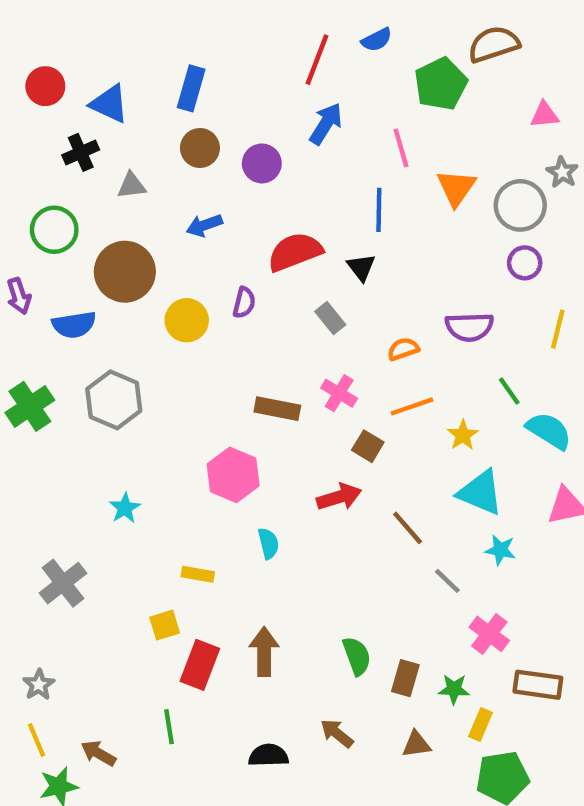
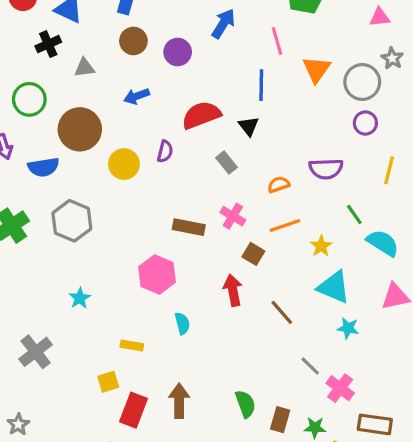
red arrow: (339, 497) -> (233, 290), turned -84
gray line: (447, 581) -> (310, 366), moved

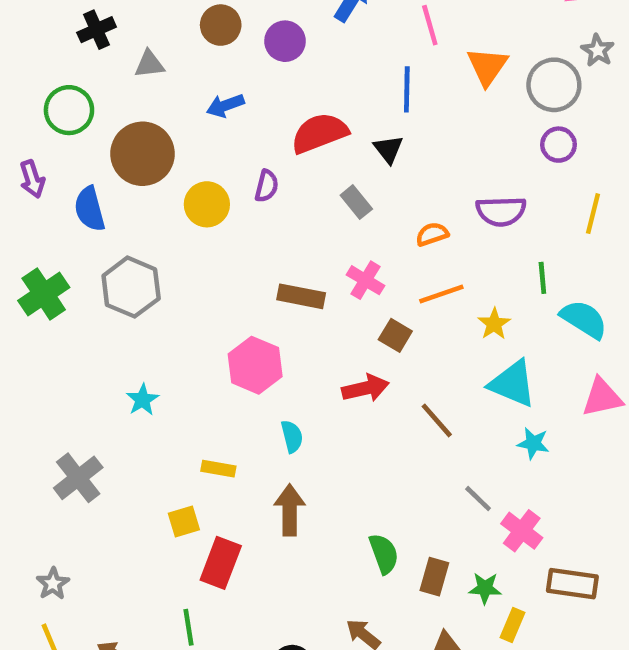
blue semicircle: (43, 167) -> (90, 209), turned 84
green line: (354, 215) -> (542, 278), turned 30
red arrow: (233, 290) -> (365, 388), turned 88
brown arrow: (179, 401) -> (290, 510), moved

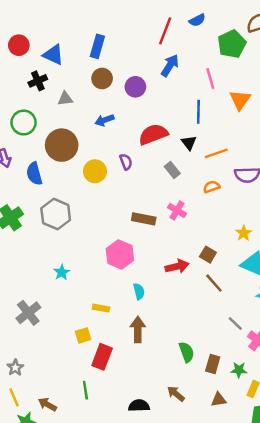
purple semicircle: (267, 186) -> (126, 162), turned -35
orange line: (441, 294) -> (216, 153), moved
brown square: (395, 335) -> (208, 255), moved

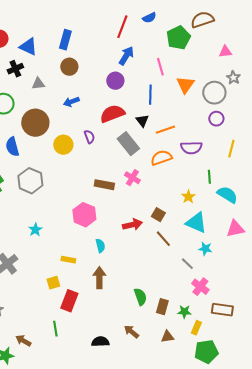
purple circle: (135, 87) -> (115, 81), moved
gray rectangle: (172, 170) -> (128, 144), size x1.6
orange semicircle: (212, 187) -> (161, 158), size x1.5
gray line: (235, 324) -> (187, 264), moved

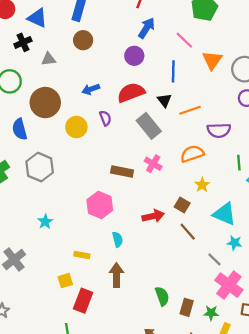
pink line: (160, 67) -> (184, 40), turned -30
blue arrow: (71, 102) -> (91, 89), moved
orange semicircle: (161, 158) -> (192, 154), moved
yellow star: (188, 197) -> (202, 185), moved
pink cross: (200, 287) -> (229, 285), size x1.4

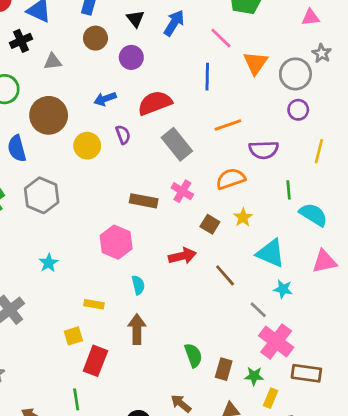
purple circle: (134, 56) -> (131, 57), moved
black triangle: (164, 100) -> (135, 19), moved
brown square: (182, 205) -> (210, 224), moved

